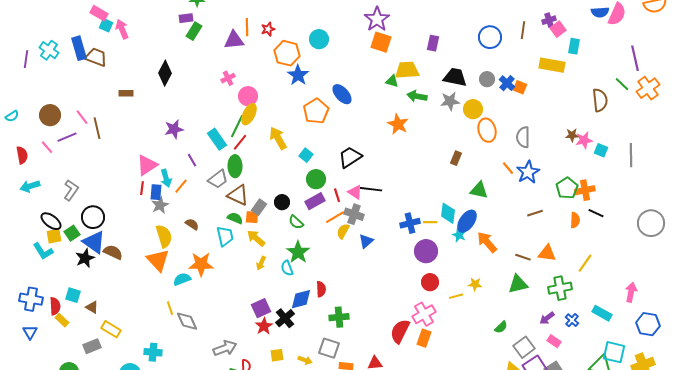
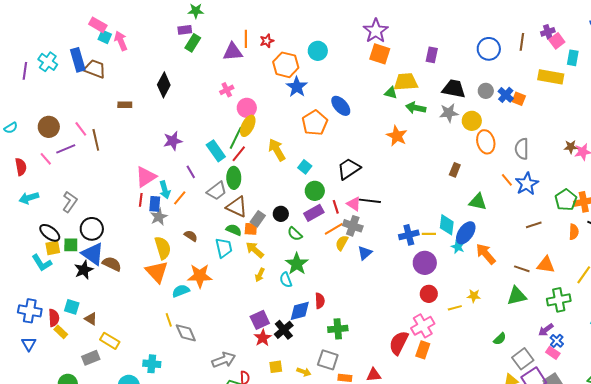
green square: (72, 233) -> (71, 245), turned 35
blue cross: (572, 320) -> (557, 341), moved

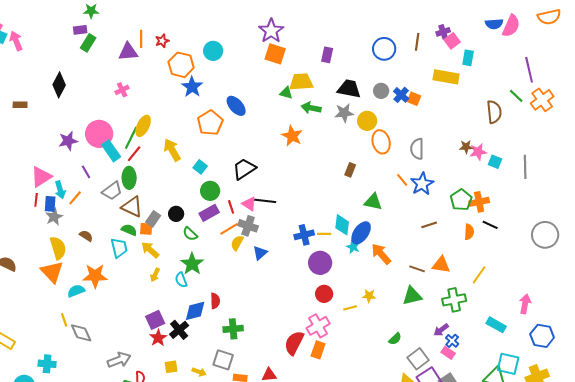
pink circle: (247, 108) -> (99, 134), moved, size x1.4

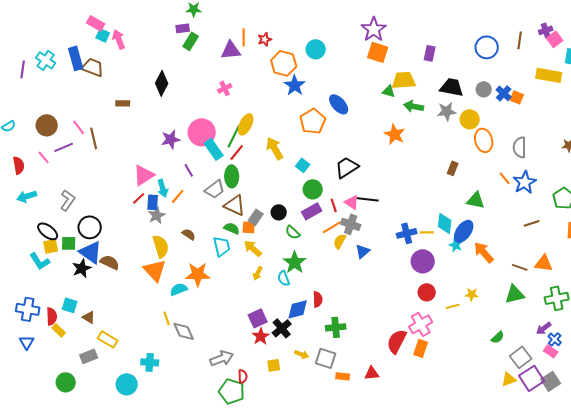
red line: (36, 200) -> (139, 198), turned 40
yellow arrow: (199, 372) -> (302, 354), moved

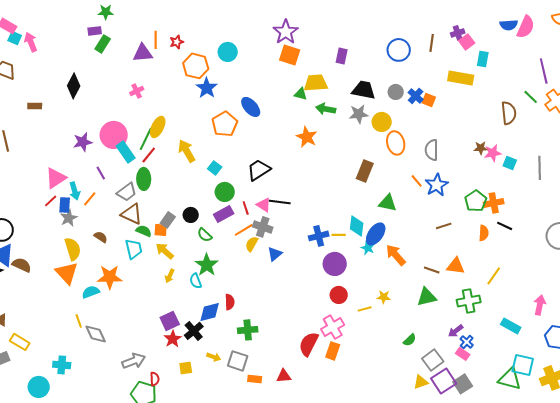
brown rectangle: (453, 168) -> (365, 171), size x1.5
brown triangle: (235, 205) -> (132, 214), moved

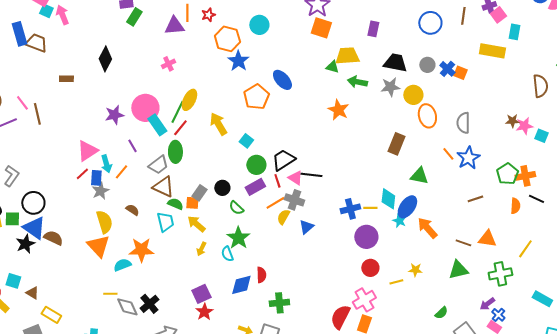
black trapezoid: (259, 170) -> (283, 160), moved
yellow line: (79, 321) -> (110, 294), turned -72
black cross: (194, 331) -> (149, 304), moved

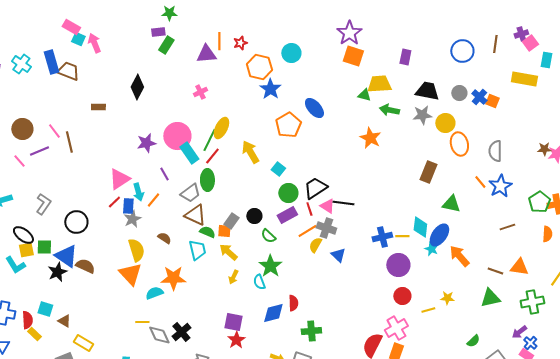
black circle: (33, 203) -> (76, 222), moved
blue triangle: (306, 227) -> (338, 255), turned -35
purple square: (201, 294) -> (233, 322), turned 36

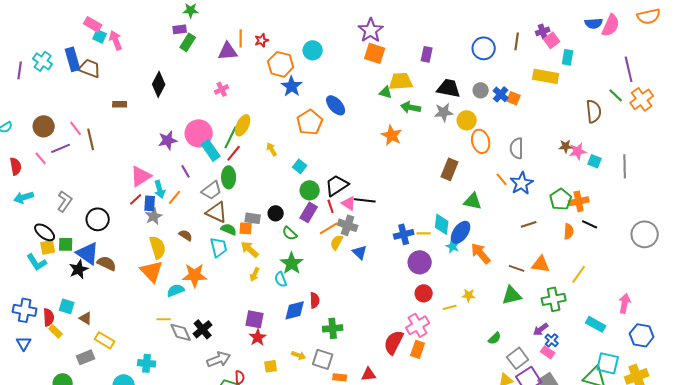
yellow arrow: (250, 152) -> (272, 149), size x0.6
purple rectangle: (287, 215) -> (309, 212), turned -30
gray rectangle: (231, 221) -> (253, 218), turned 63

